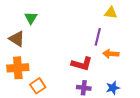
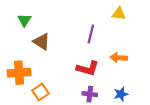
green triangle: (31, 18) -> (24, 20), moved
purple line: (98, 37) -> (91, 34), moved
brown triangle: (17, 39) -> (42, 42), moved

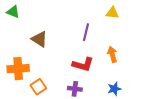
green triangle: (24, 20) -> (13, 12), moved, turned -40
orange arrow: (119, 58) -> (112, 54), turned 70
purple cross: (90, 94) -> (75, 89), moved

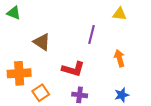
red L-shape: (83, 65) -> (73, 69), moved

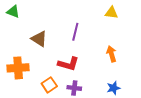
purple line: (91, 34) -> (75, 32), moved
orange square: (41, 93) -> (49, 85), moved

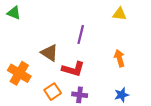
brown triangle: (39, 39) -> (49, 53), moved
orange cross: (18, 68) -> (19, 73), turned 35

